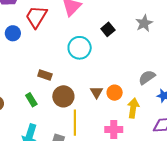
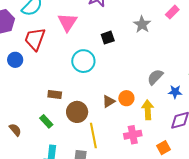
black square: (108, 29) -> (108, 38), turned 32
brown triangle: (97, 92) -> (109, 101), turned 40

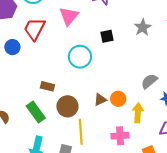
green rectangle: (46, 121) -> (36, 112), size x1.5

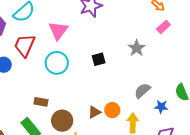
gray star: (143, 27) -> (137, 48), moved
black square: (107, 36) -> (99, 59), moved
cyan circle: (80, 57) -> (57, 63), moved

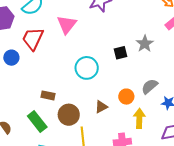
black square: (99, 59) -> (120, 53), moved
cyan circle: (57, 63) -> (87, 68), moved
orange circle: (112, 110) -> (126, 97), moved

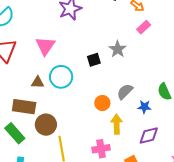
pink triangle: (67, 25) -> (45, 46), moved
brown rectangle: (48, 95) -> (24, 107), size x1.6
brown triangle: (101, 107) -> (38, 82), moved, turned 32

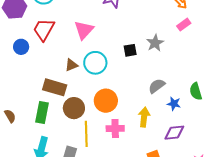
brown triangle: (38, 82) -> (71, 65), turned -32
orange circle: (102, 103) -> (106, 101), moved, size x1.5
green rectangle: (15, 133) -> (42, 113), turned 45
pink cross: (101, 149) -> (115, 129), moved

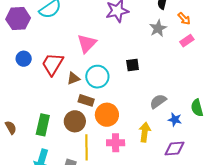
red trapezoid: (44, 29) -> (53, 64), moved
gray star: (155, 43) -> (158, 28), moved
brown rectangle: (55, 87) -> (86, 100), moved, size x0.7

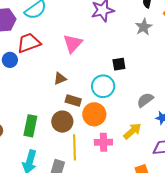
red trapezoid: (53, 64) -> (29, 43), moved, turned 40
cyan circle: (97, 77) -> (103, 86), moved
yellow arrow: (145, 132) -> (132, 131), turned 42

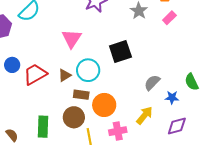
red trapezoid: (29, 43) -> (35, 74), moved
black square: (119, 64) -> (120, 51), size x1.6
cyan circle: (103, 86) -> (88, 70), moved

